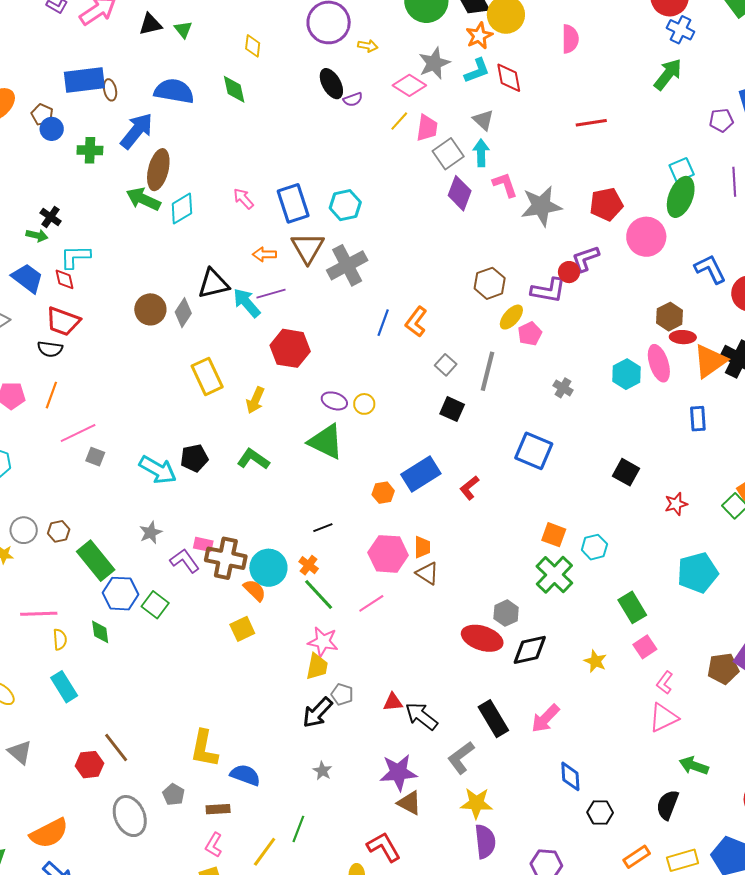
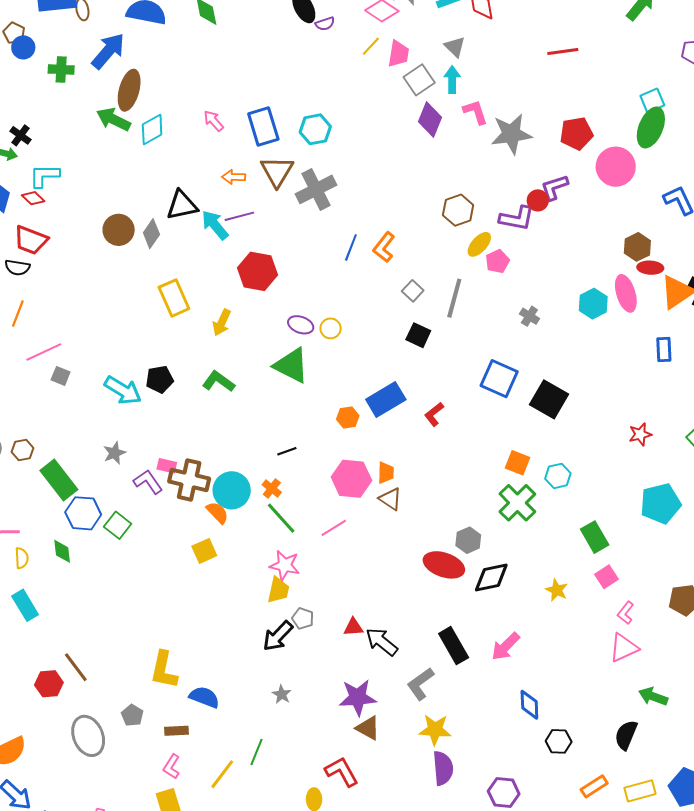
red diamond: (64, 279) -> (33, 198), turned -35
black square: (626, 472) -> (549, 399), moved, size x1.4

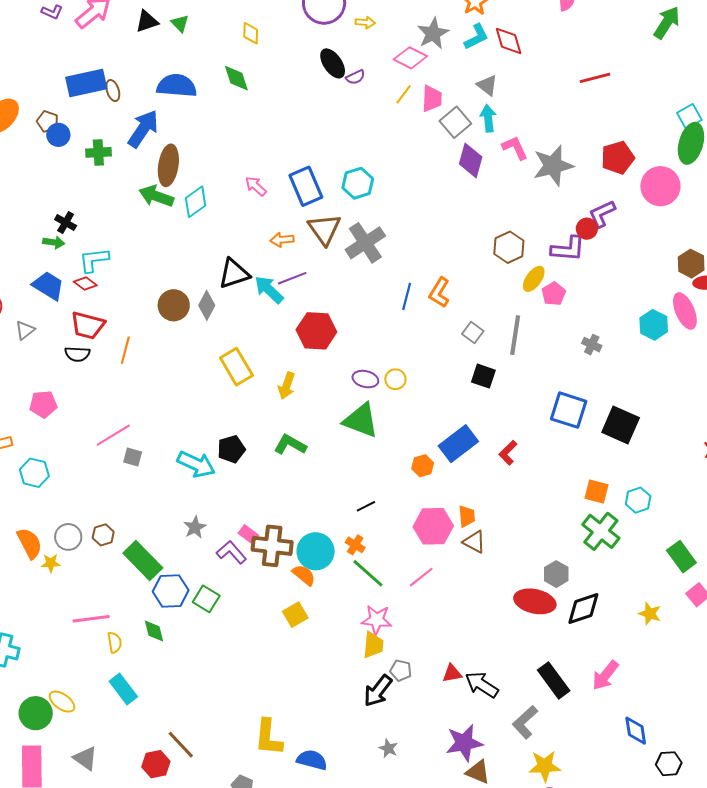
orange line: (18, 314) -> (125, 350), moved
pink rectangle: (167, 466) -> (248, 534), turned 30

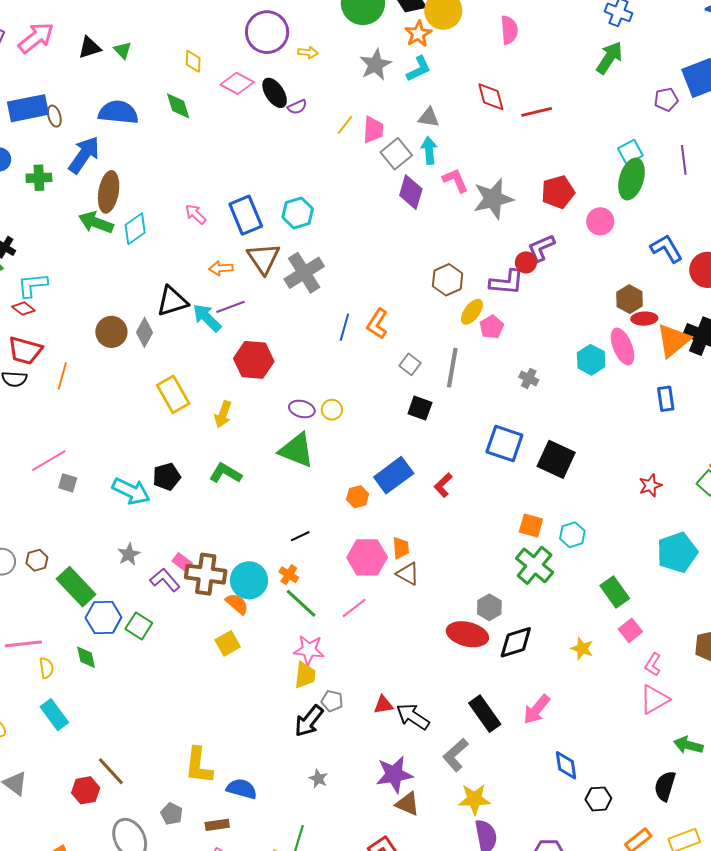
red diamond: (509, 41) -> (491, 97), moved
pink diamond: (410, 58) -> (237, 83), moved
gray triangle: (487, 85) -> (429, 117), turned -30
pink circle: (660, 186) -> (600, 221), size x0.7

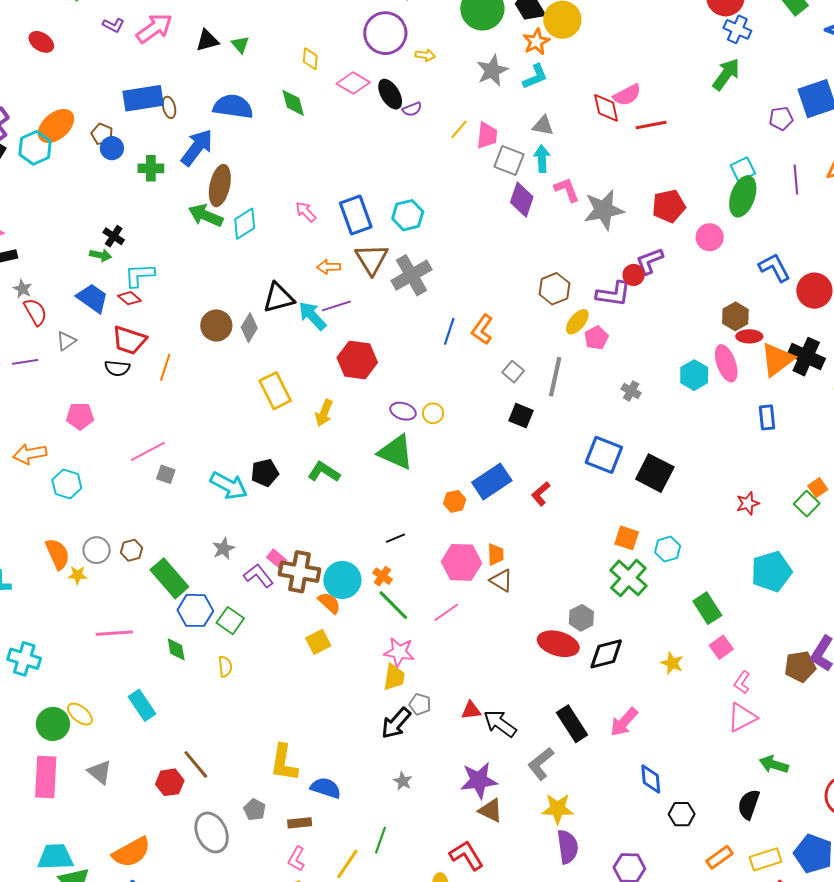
pink semicircle: (509, 30) -> (627, 95), moved, turned 64
gray square: (396, 154) -> (509, 161), turned -32
yellow semicircle: (46, 668) -> (225, 667), moved

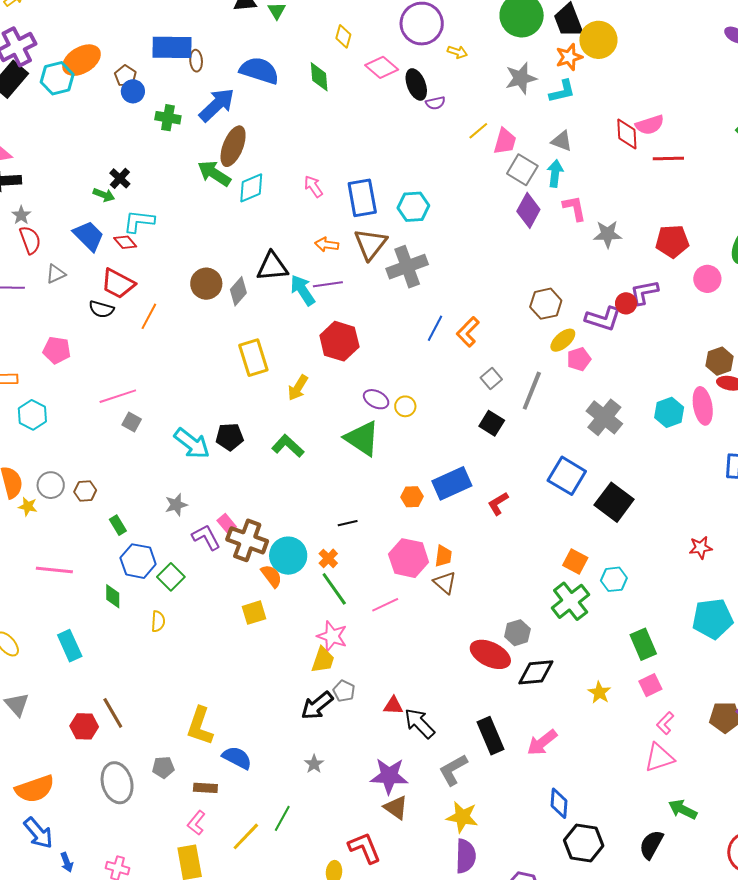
gray star: (604, 210) -> (608, 234), size x0.7
gray cross: (631, 391) -> (604, 417), size x1.8
green rectangle: (169, 578) -> (118, 525), size x0.5
gray pentagon: (255, 810) -> (163, 767), turned 30
black hexagon: (682, 814) -> (584, 843), size x1.5

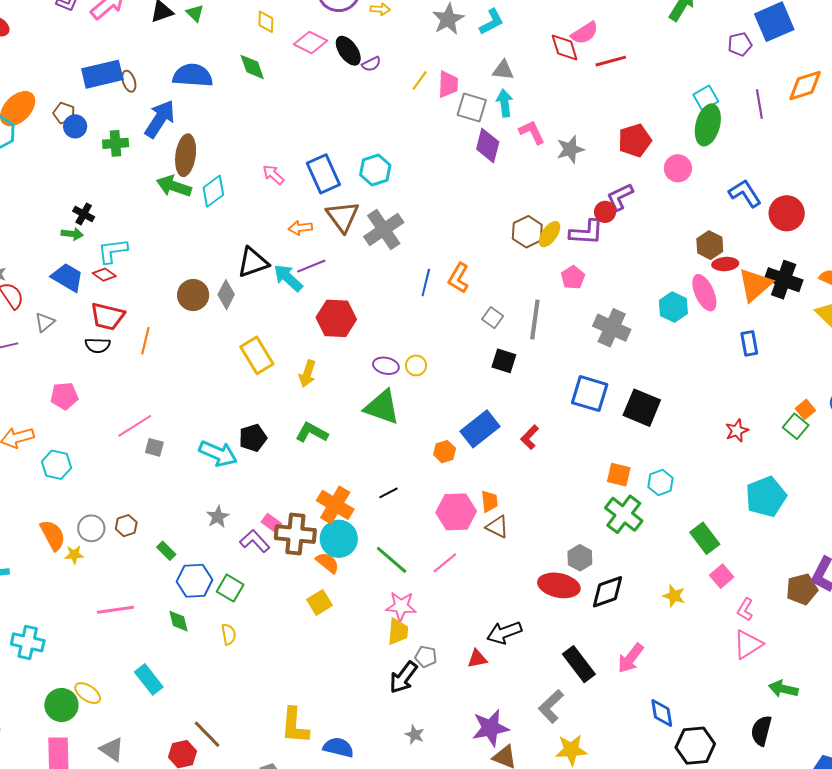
yellow ellipse: (563, 340) -> (550, 234), moved
orange cross: (328, 558) -> (335, 505), moved, size x1.8
black arrow: (420, 723) -> (504, 633), moved, turned -52

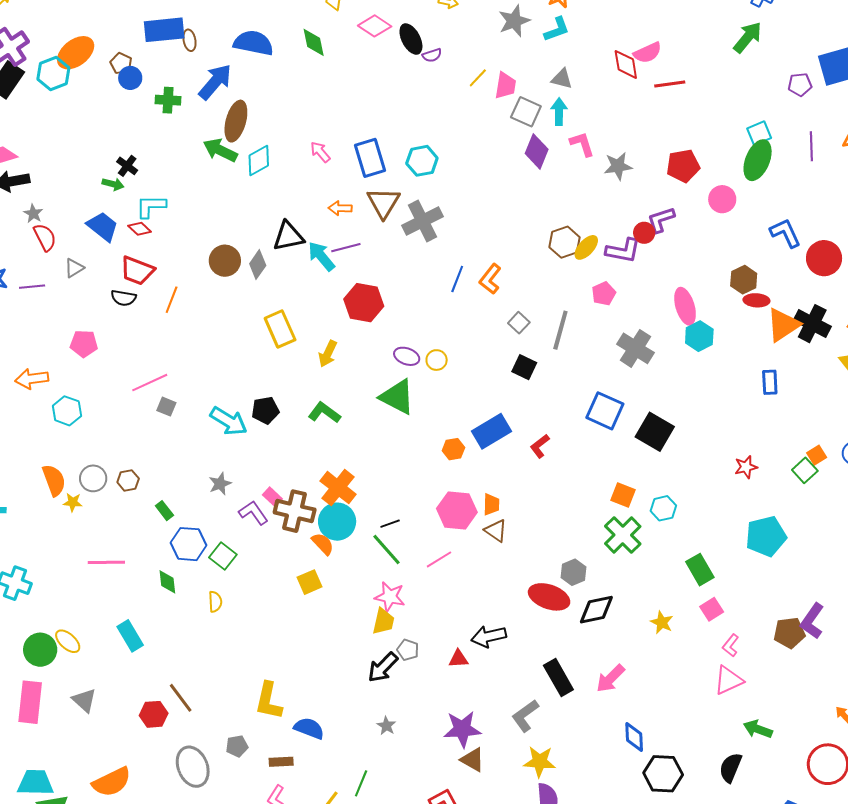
pink ellipse: (704, 293) -> (685, 306), moved
black line: (388, 493) -> (390, 524), moved

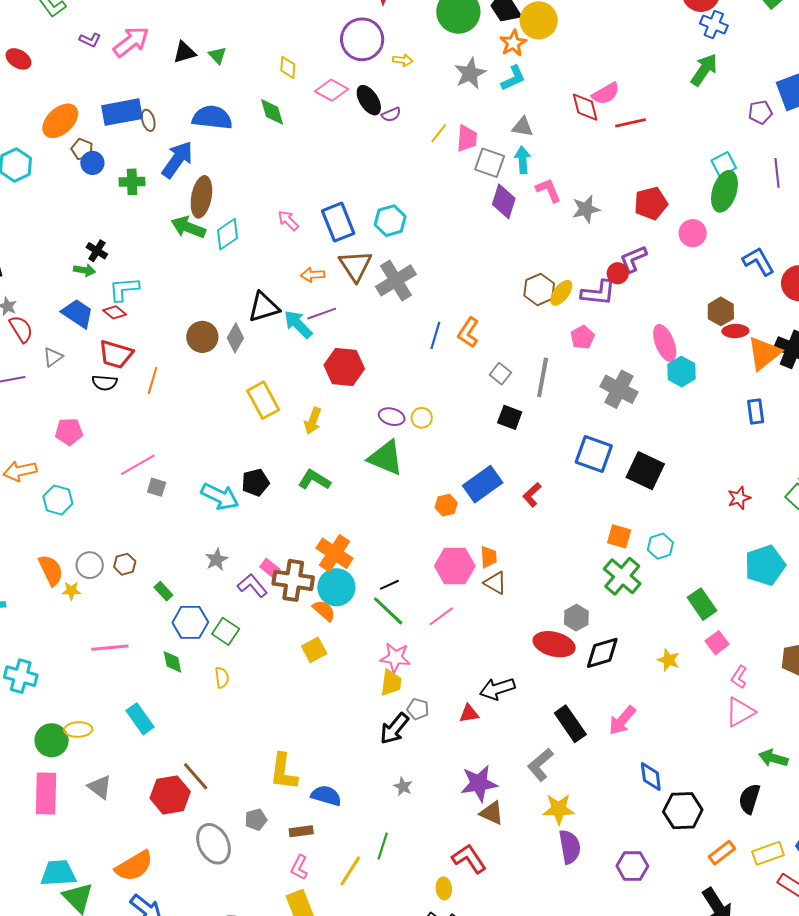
orange ellipse: (76, 53) -> (60, 121), moved
yellow ellipse: (68, 641) -> (78, 730), turned -40
red hexagon: (154, 714) -> (170, 795), size x1.4

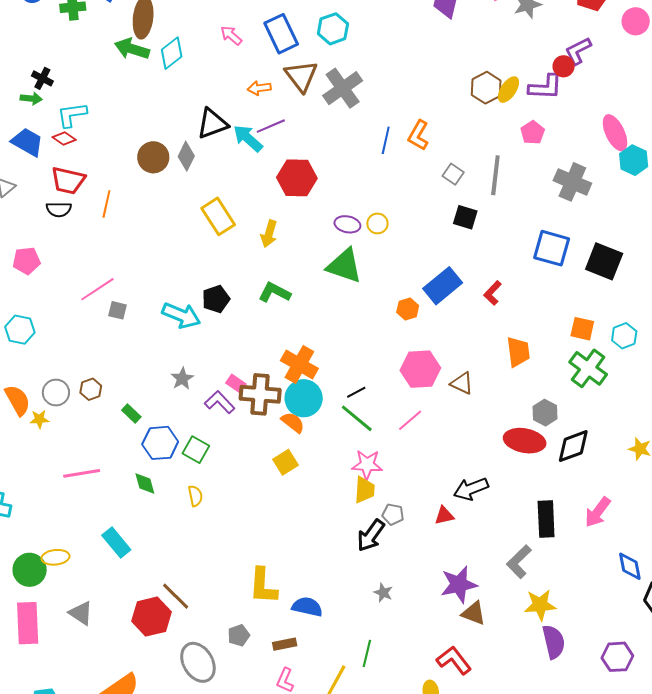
orange trapezoid: (489, 557) -> (518, 352), moved, size x1.4
black rectangle: (570, 724) -> (546, 519), turned 36

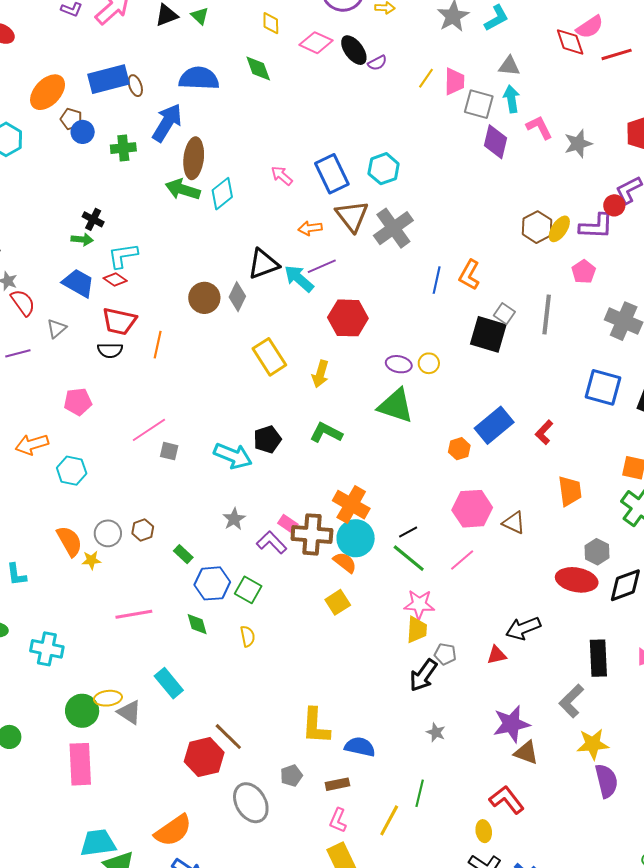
black square: (465, 217) -> (488, 334), moved, size x1.5
gray triangle: (81, 613) -> (129, 712), moved

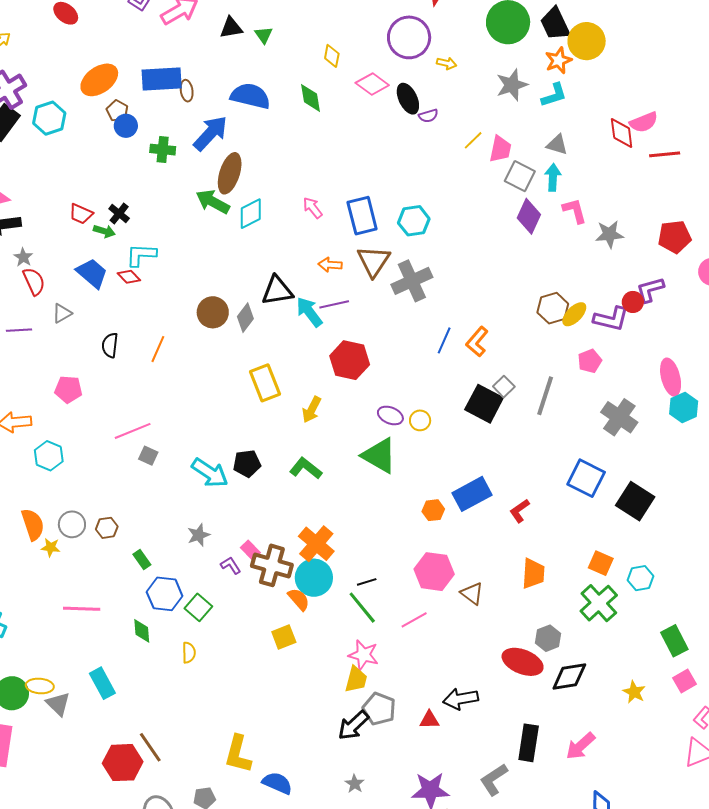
red trapezoid: (119, 321) -> (81, 214), moved, size x0.7
black semicircle: (110, 350) -> (110, 345), turned 85
purple L-shape: (272, 542) -> (231, 565), size x0.7
gray pentagon: (445, 654) -> (379, 709), size x1.5

